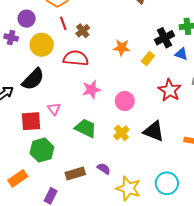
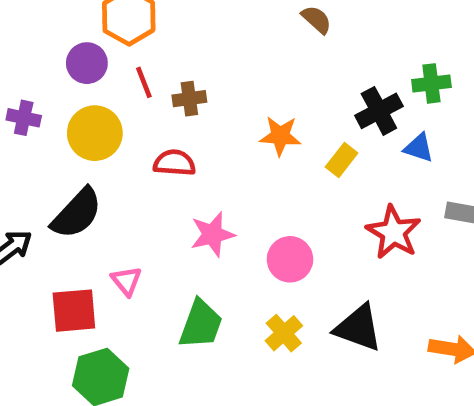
purple circle: (27, 19) -> (87, 63), moved
brown cross: (83, 31) -> (189, 99), turned 32
red semicircle: (76, 58) -> (174, 163), size x0.7
green trapezoid: (86, 128) -> (201, 324), turned 85

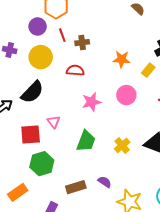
pink circle: (290, 259) -> (126, 95), moved

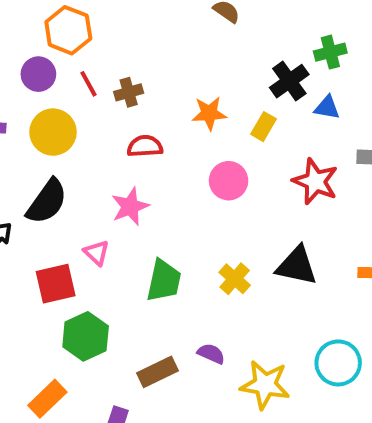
red semicircle: (75, 70) -> (145, 146), moved
pink star: (91, 102) -> (130, 207), moved

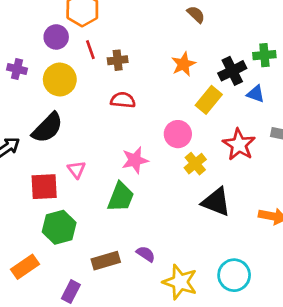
orange star: (209, 113) -> (183, 64), moved, turned -30
yellow rectangle: (264, 127) -> (209, 100), size x1.4
pink star: (130, 207) -> (135, 160), moved
yellow cross: (235, 279) -> (195, 164), moved

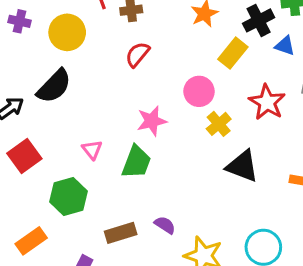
red semicircle: (123, 100) -> (138, 54), turned -55
pink triangle: (76, 170) -> (92, 150), moved
red square: (44, 187) -> (24, 156), moved, turned -32

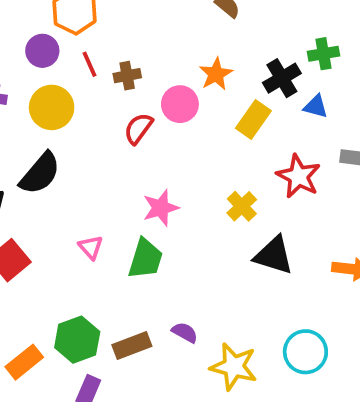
pink circle: (199, 91) -> (180, 104), moved
green hexagon: (68, 196) -> (77, 340), moved

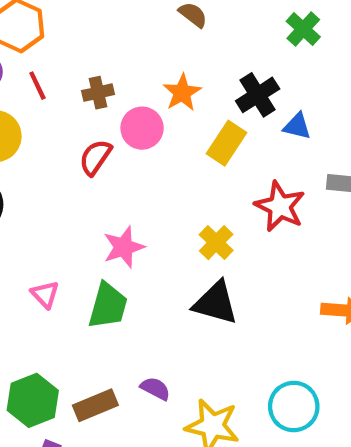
green cross: (323, 54) -> (303, 29), moved, turned -36
brown cross: (127, 76) -> (98, 93), moved
black triangle: (274, 255) -> (216, 303), moved

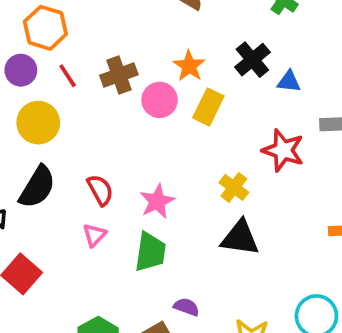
brown cross: (98, 93) -> (119, 75), size x1.4
yellow rectangle: (226, 143) -> (208, 107), moved
red semicircle: (95, 157) -> (100, 190), moved, turned 124
pink triangle: (45, 294) -> (94, 235), moved, turned 35
purple semicircle: (155, 389) -> (186, 307), moved

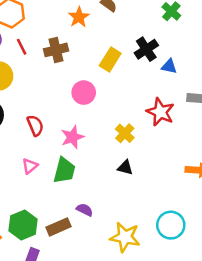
orange star: (189, 66) -> (79, 17), moved
pink circle: (160, 100) -> (84, 93), moved
yellow rectangle: (208, 107) -> (110, 60), moved
pink triangle: (94, 235) -> (30, 166), moved
black triangle: (240, 238) -> (125, 167), size x0.6

